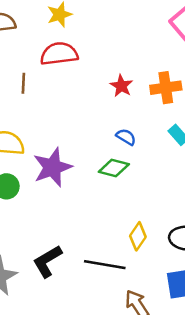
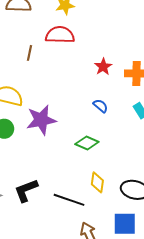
green diamond: (114, 168) -> (87, 143), moved
yellow diamond: (138, 236) -> (97, 182), turned -35

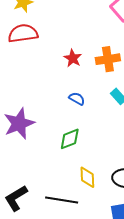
green diamond: (87, 143) -> (70, 139), turned -35

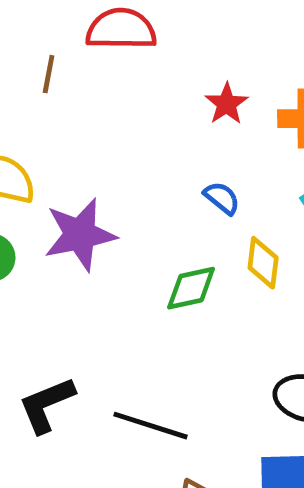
yellow diamond: (87, 177) -> (263, 263), moved

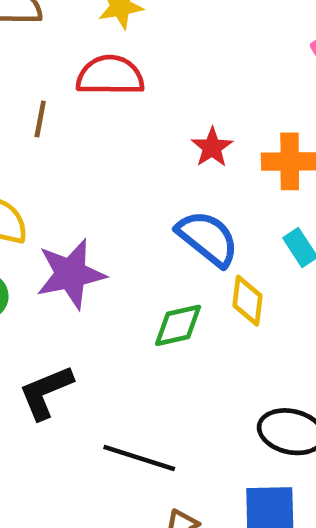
blue semicircle: (222, 198) -> (208, 238), size x1.8
black L-shape: (47, 405) -> (46, 392), moved

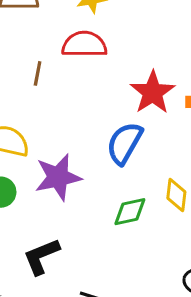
red star: (212, 147) -> (153, 92), size x1.6
blue semicircle: (208, 238) -> (124, 143), moved, turned -99

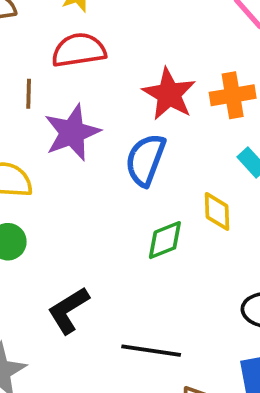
purple star: (58, 177) -> (72, 133), moved

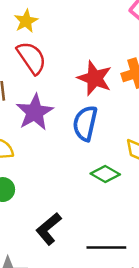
red semicircle: (79, 50) -> (31, 58), turned 72
green diamond: (165, 240) -> (105, 174), turned 60

